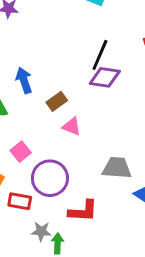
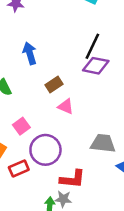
blue arrow: (24, 80) -> (30, 53), moved
red rectangle: (20, 201) -> (19, 168), turned -36
gray star: (41, 231) -> (63, 199), moved

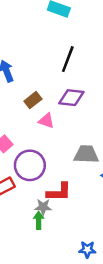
purple diamond: (96, 66) -> (71, 98), moved
gray star: (63, 199) -> (43, 207), moved

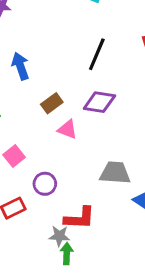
purple circle: (30, 165) -> (45, 184), size x0.6
green arrow: (39, 220) -> (67, 254), moved

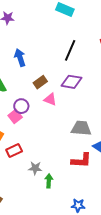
purple circle: (45, 184) -> (21, 106), moved
red L-shape: (80, 218) -> (81, 160), moved
gray star: (59, 236) -> (35, 168), moved

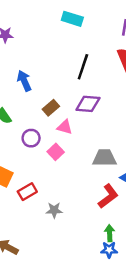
pink square: (15, 116) -> (56, 152), moved
red L-shape: (81, 160) -> (108, 196), turned -35
green arrow: (49, 181) -> (110, 233), moved

